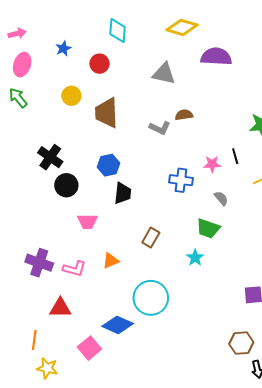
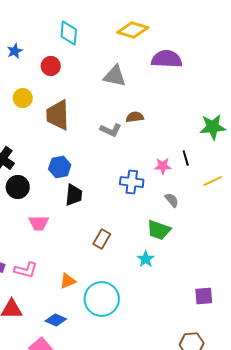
orange triangle: (111, 261) -> (68, 281), moved
blue diamond: (118, 325) -> (56, 320), moved, size x0.7

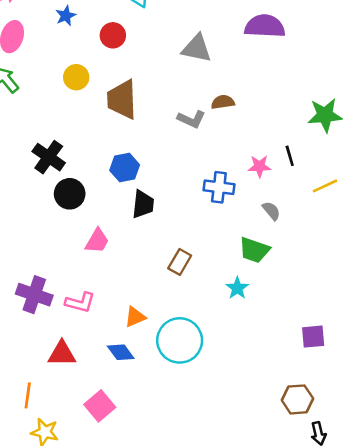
pink trapezoid: (39, 223) -> (97, 241), turned -60
blue diamond: (56, 320) -> (121, 352), moved, turned 30

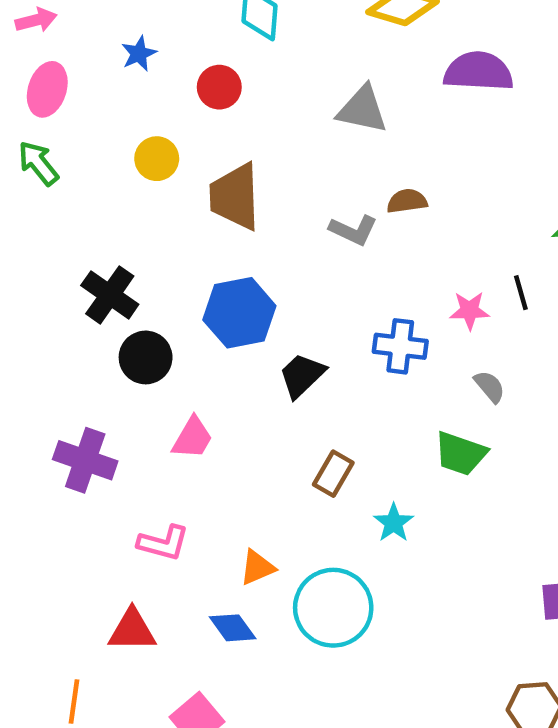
blue hexagon: (125, 168) -> (239, 313), size x1.4
black trapezoid: (143, 204) -> (302, 375), moved, turned -140
cyan star: (237, 288) -> (394, 523), moved
purple cross: (34, 295) -> (85, 460), moved

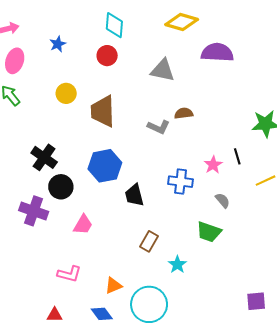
red circle: (219, 87) -> (107, 56), moved
pink star: (470, 311) -> (213, 165), turned -30
black trapezoid: (302, 375) -> (134, 195), turned -60
purple cross: (85, 460) -> (34, 211), moved
red triangle: (132, 630) -> (55, 315), size x0.7

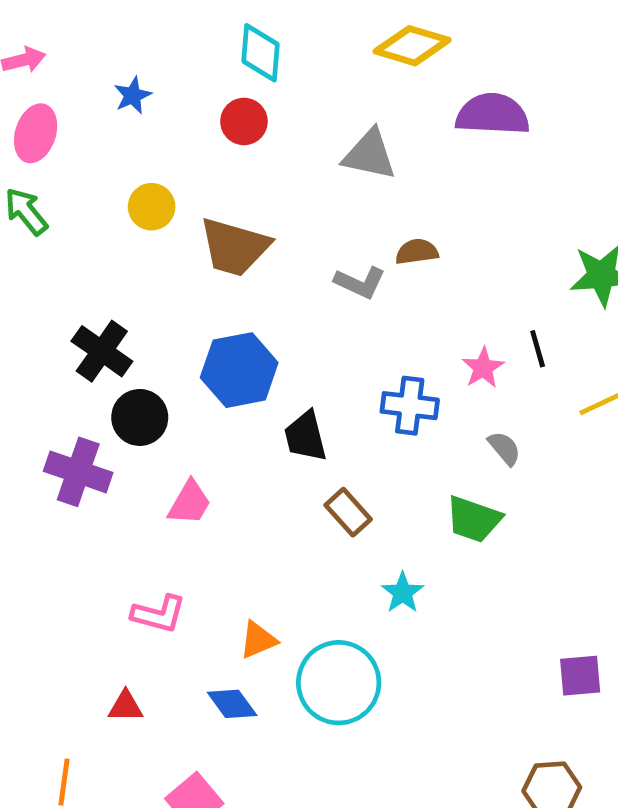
brown trapezoid: (103, 111) -> (234, 247), turned -72
brown rectangle: (149, 241) -> (348, 512), moved, turned -72

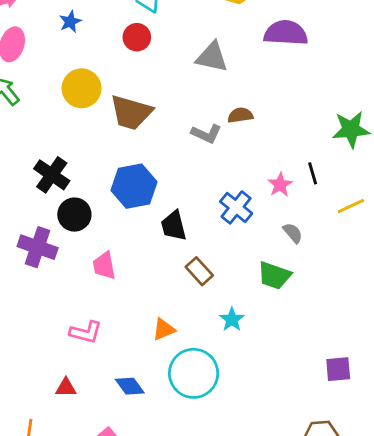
yellow circle: (152, 207) -> (82, 88), size x1.4
blue cross: (410, 406) -> (236, 207), turned 32
pink trapezoid: (189, 503) -> (104, 266), turned 140
orange triangle: (258, 640) -> (164, 329), moved

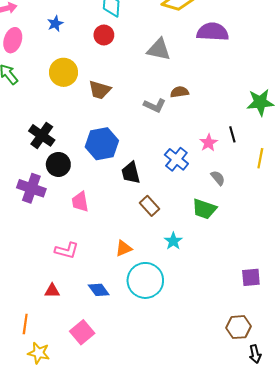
brown trapezoid: (131, 112) -> (100, 90), size x0.7
yellow line: (351, 206) -> (260, 158), turned -54

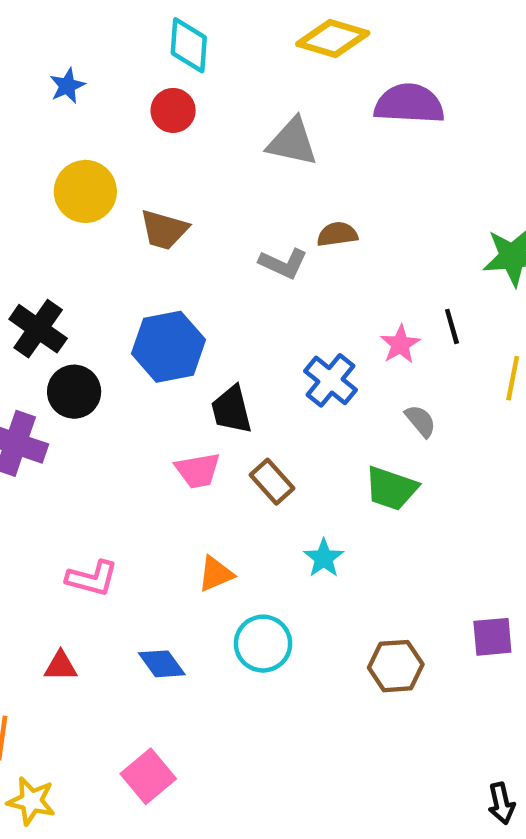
pink trapezoid: (80, 202) -> (198, 470), moved, turned -90
cyan circle: (145, 280) -> (263, 644), size x0.7
brown hexagon: (239, 327) -> (396, 666), moved
pink square: (82, 332) -> (148, 776), moved

